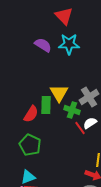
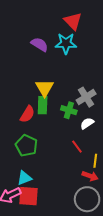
red triangle: (64, 16) -> (73, 21), moved
yellow triangle: (59, 93) -> (45, 88), moved
red line: (80, 128) -> (77, 147), moved

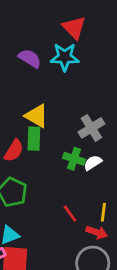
yellow triangle: (45, 88) -> (37, 116), turned -30
green cross: (69, 110) -> (74, 159), moved
red line: (77, 147) -> (70, 214), moved

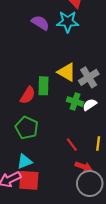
yellow triangle: (37, 116) -> (67, 72), moved
red arrow: (97, 232) -> (83, 167), moved

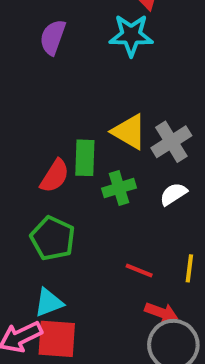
purple semicircle: (40, 23) -> (53, 37), moved, turned -102
green cross: (75, 102) -> (119, 188), moved, turned -35
red line: (72, 145) -> (139, 270), turned -32

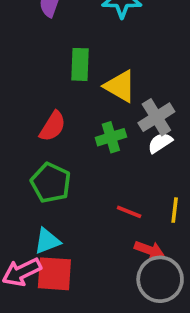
gray cross: (171, 142) -> (156, 117), moved
green rectangle: (85, 158) -> (80, 64), moved

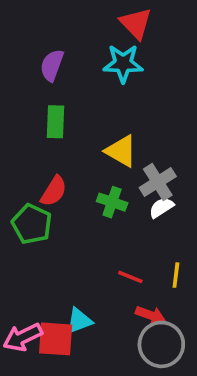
green rectangle: (80, 64) -> (56, 122), moved
green cross: (111, 137) -> (112, 202), turned 36
green pentagon: (51, 183) -> (32, 224), moved
cyan triangle: (47, 241) -> (79, 321), moved

